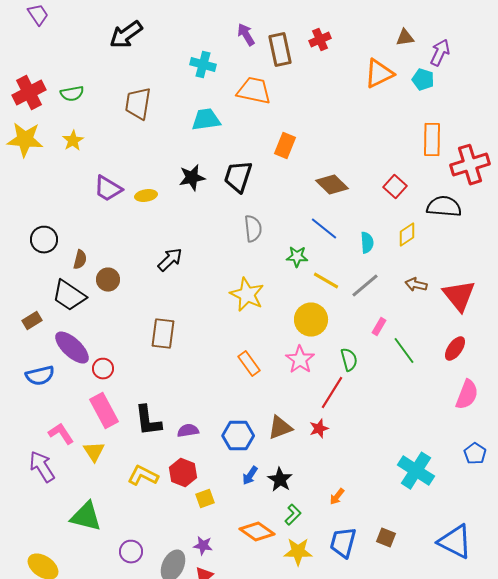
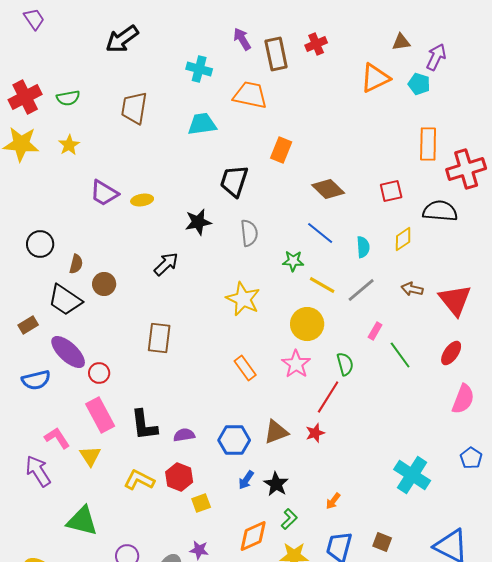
black star: (192, 178) -> (198, 222), moved
red square: (395, 187) -> (391, 191), turned 35
orange diamond: (257, 532) -> (253, 536), turned -60

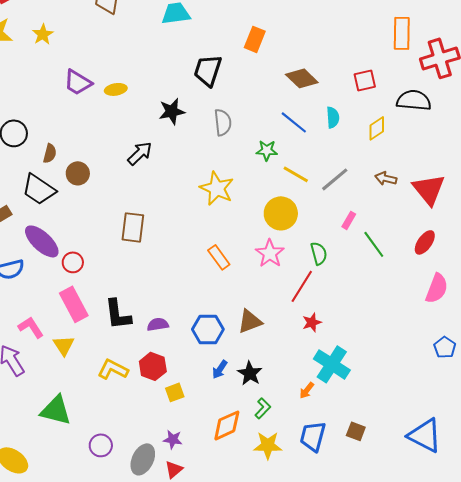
cyan semicircle: (363, 247) -> (333, 117), moved
red star: (315, 433) -> (312, 322), moved
cyan cross: (412, 475) -> (332, 364), moved

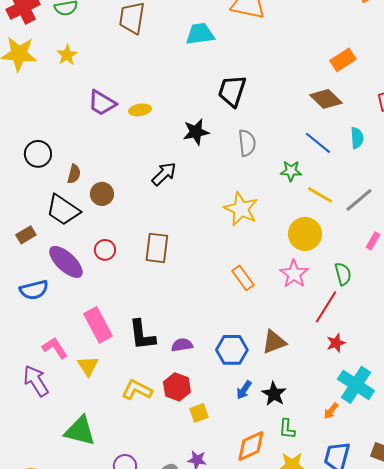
orange rectangle: (255, 39) -> (343, 60), moved, turned 35
red circle: (73, 262) -> (105, 250), moved
green L-shape: (263, 408) -> (287, 429), turned 140

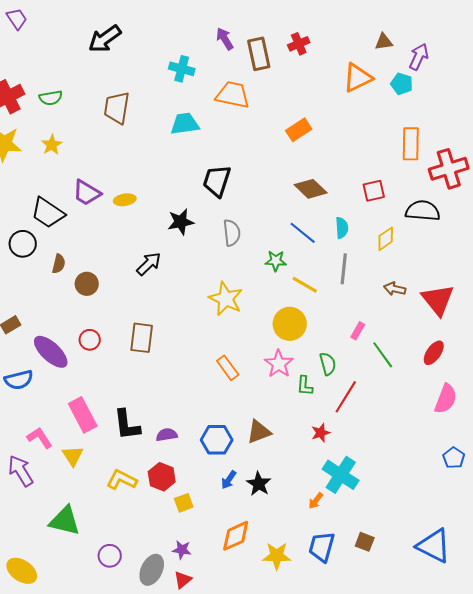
orange rectangle: (343, 60) -> (299, 130), moved
gray line: (359, 200) -> (344, 269), moved, turned -44
black trapezoid: (63, 210) -> (48, 213), moved
red line: (326, 307) -> (346, 397), moved
green L-shape: (287, 429) -> (305, 386), moved

